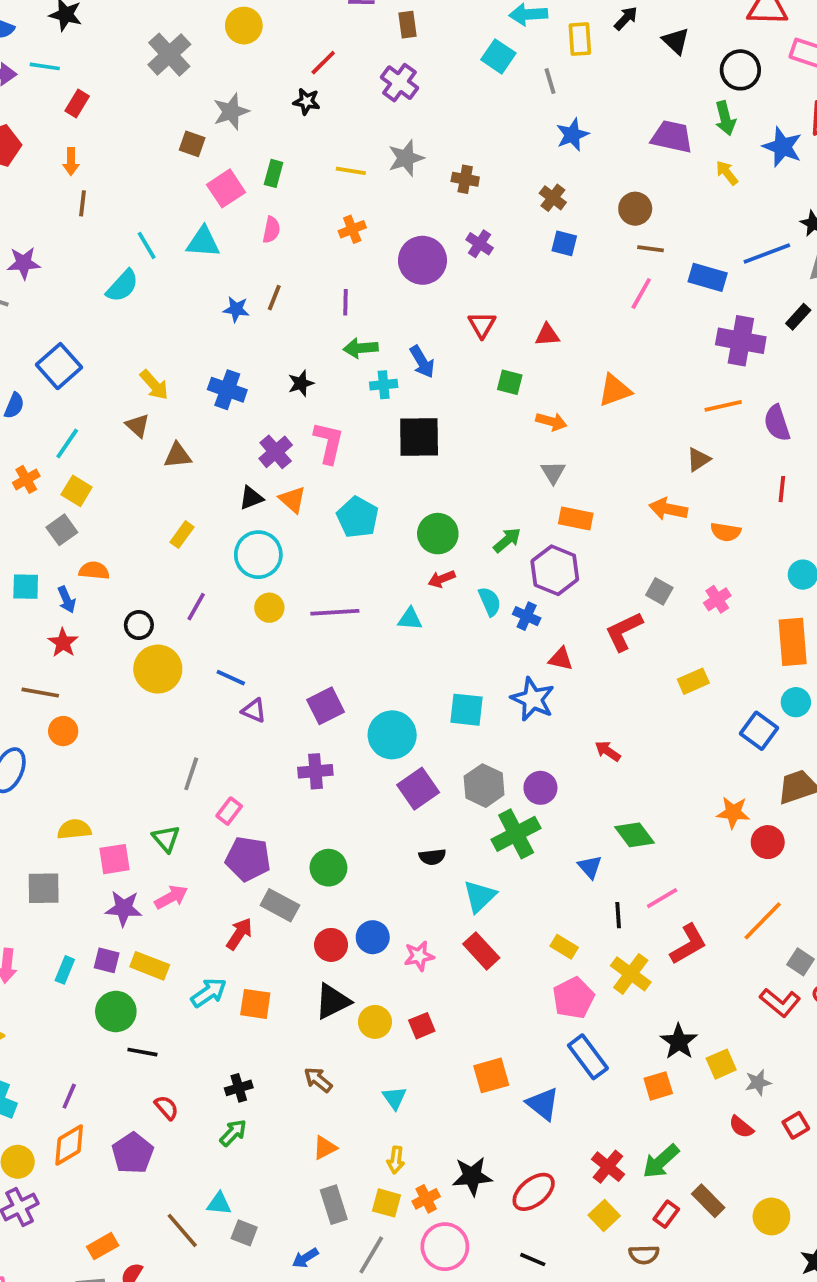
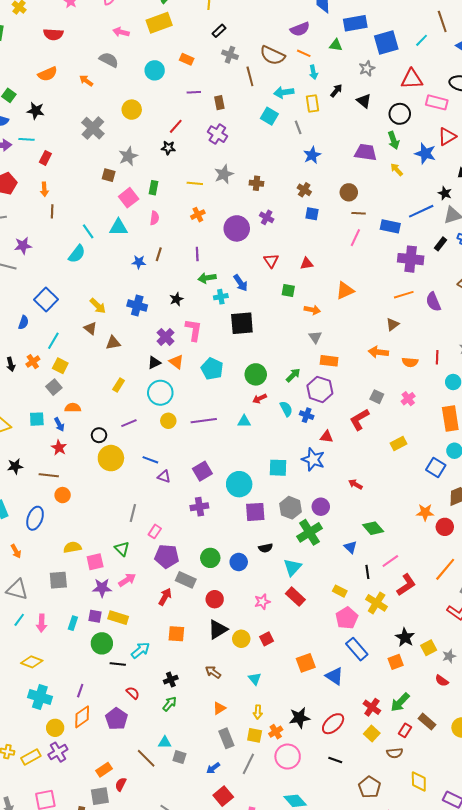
red line: (782, 489) -> (437, 357), moved
purple line: (196, 607) -> (129, 423), turned 42
purple square: (418, 789) -> (255, 512), turned 35
blue circle: (373, 937) -> (239, 562), moved
cyan arrow: (209, 993) -> (141, 650), moved

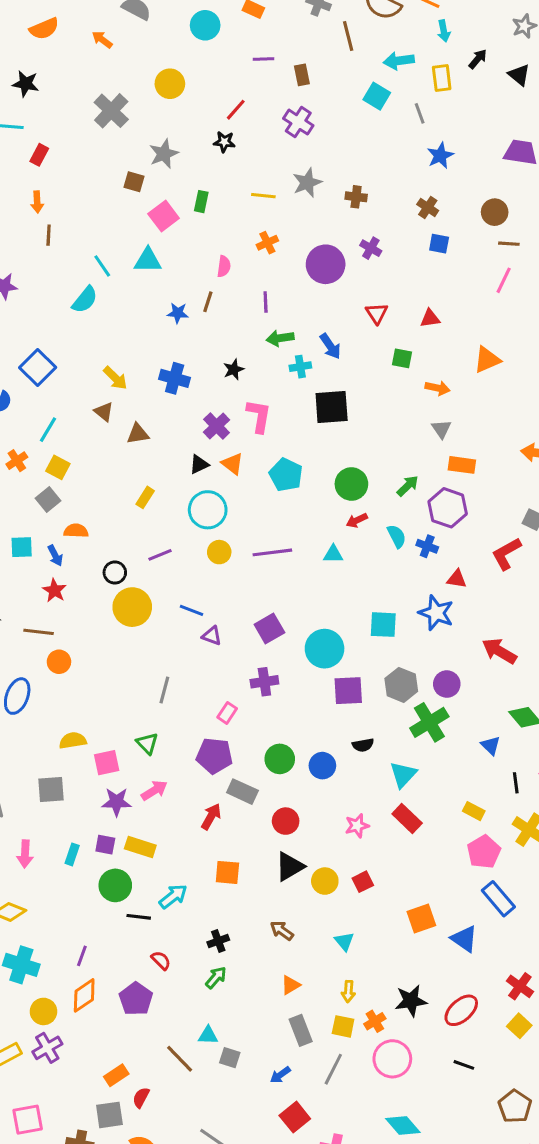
pink semicircle: (154, 218) -> (224, 266), moved
red arrow: (355, 484) -> (499, 651), size x1.6
pink rectangle: (155, 531) -> (227, 713), moved

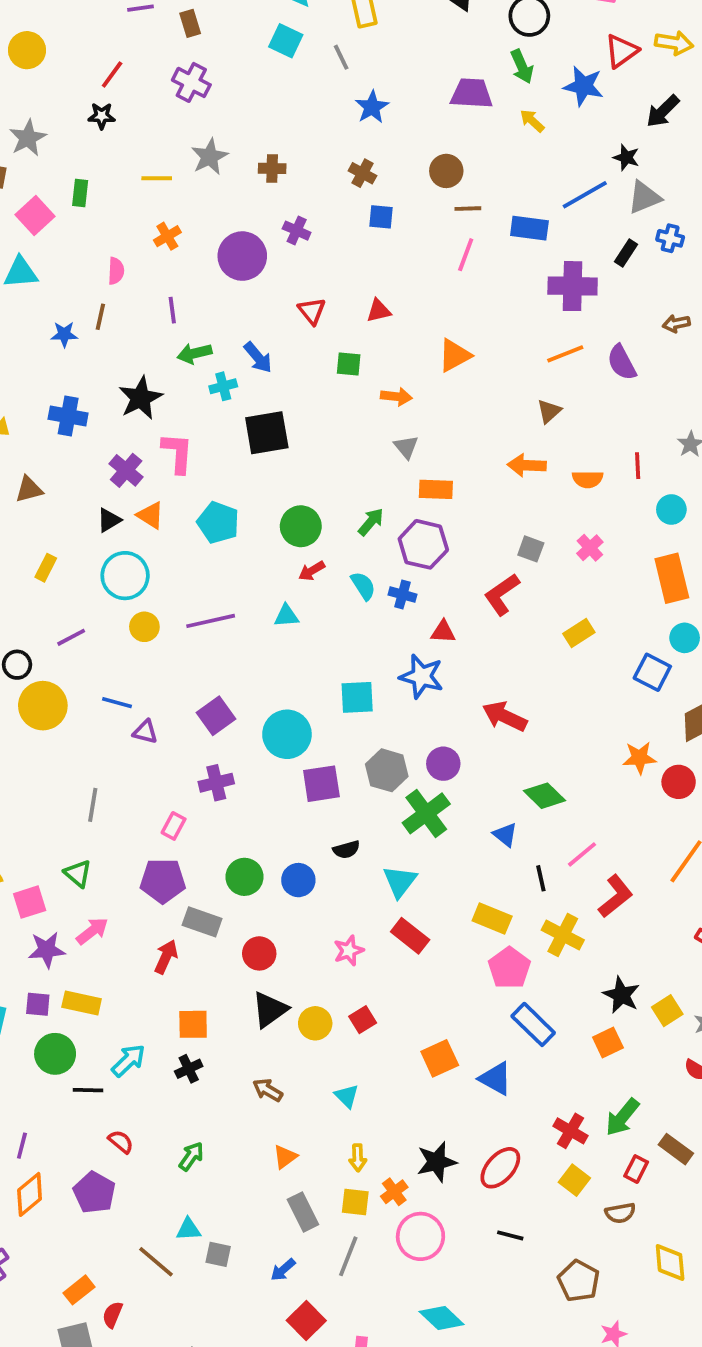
black star: (234, 369) -> (140, 398), size x1.6
yellow rectangle: (474, 811) -> (492, 918), size x1.4
black cross: (218, 941) -> (189, 1069), moved

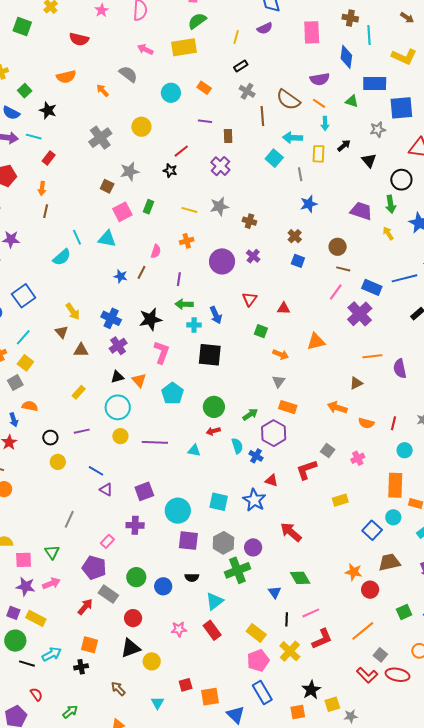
purple cross: (573, 286) -> (360, 314), moved, turned 30
purple cross: (126, 470) -> (118, 346), moved
yellow circle: (43, 706) -> (58, 462), size x0.6
red square: (363, 1020) -> (186, 685), moved

